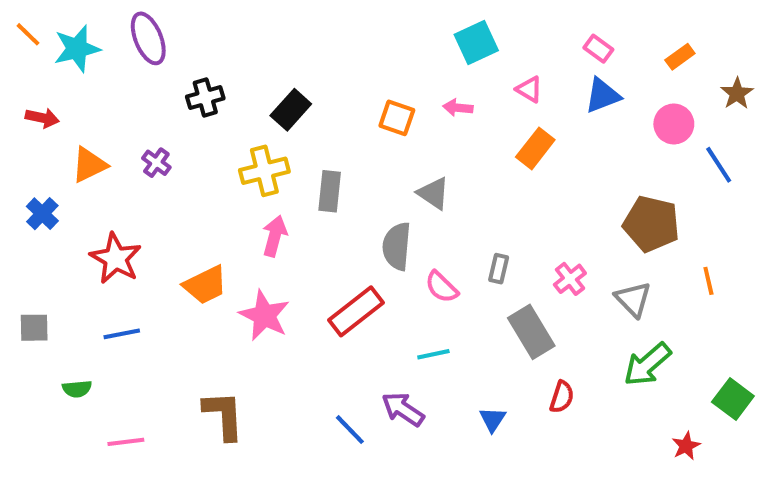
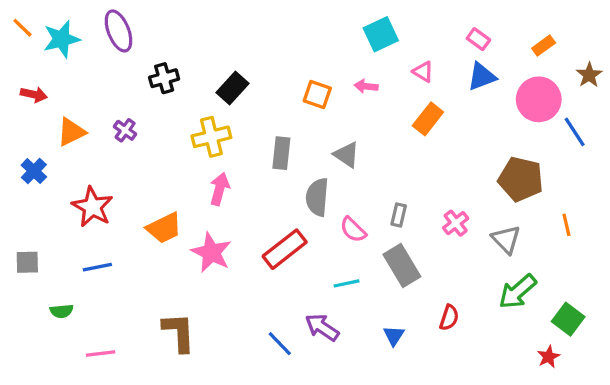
pink circle: (674, 124) -> (539, 99), size x1.4
gray rectangle: (330, 191) -> (281, 153), moved
gray rectangle: (531, 332) -> (402, 265), moved
green square: (733, 399) -> (568, 319), moved

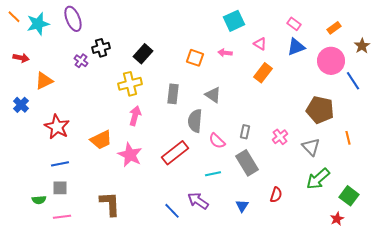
purple cross: (125, 130) -> (81, 61), moved
gray square: (27, 262) -> (60, 188), moved
green semicircle: (62, 311) -> (39, 200), moved

